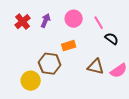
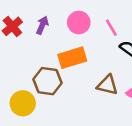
orange rectangle: (69, 46) -> (72, 58), size x1.5

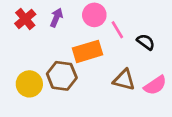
pink line: (111, 28) -> (117, 30), moved
yellow circle: (23, 103) -> (29, 84), moved

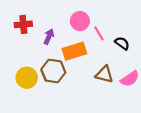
purple arrow: (56, 18) -> (49, 37), moved
red cross: (25, 19) -> (23, 24), turned 35

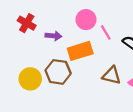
red cross: (23, 24) -> (27, 23), turned 35
purple arrow: (49, 37) -> (53, 36), turned 72

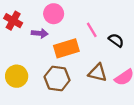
pink circle: (86, 20) -> (54, 14), moved
brown hexagon: (58, 72) -> (57, 78), moved

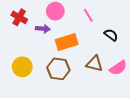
pink line: (92, 30) -> (88, 15), moved

